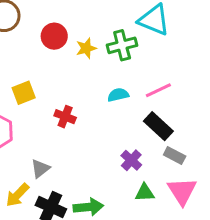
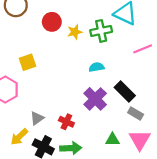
pink line: (158, 90) -> (143, 49), moved
red cross: (65, 117) -> (66, 122), moved
purple cross: (131, 160) -> (95, 99), moved, size x1.5

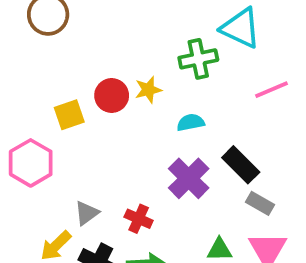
red circle: (52, 22) -> (112, 95), moved
yellow star: (75, 32) -> (148, 90), moved

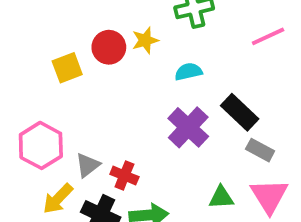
pink hexagon: (31, 163) -> (41, 145), moved
red cross: (139, 219) -> (124, 176), moved

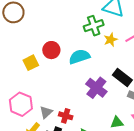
yellow star: (145, 40) -> (111, 40), moved
cyan semicircle: (188, 72) -> (79, 57), moved, size x1.5

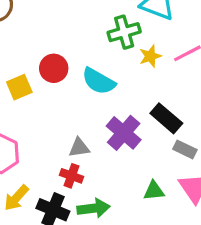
cyan semicircle: (79, 57) -> (99, 81), turned -135
gray triangle: (46, 112) -> (79, 148), moved, turned 32

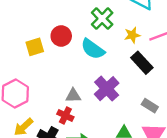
green cross: (124, 32) -> (102, 19), moved, turned -35
black rectangle: (166, 118) -> (142, 63), moved

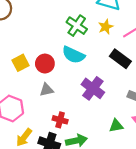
yellow star: (132, 35) -> (106, 27), moved
red circle: (61, 36) -> (45, 64), moved
gray triangle: (73, 96) -> (47, 90), moved

